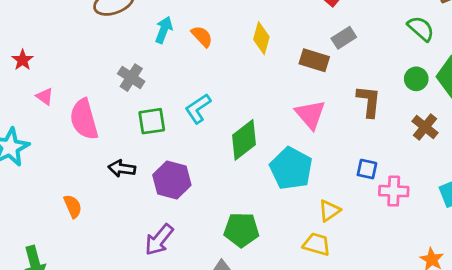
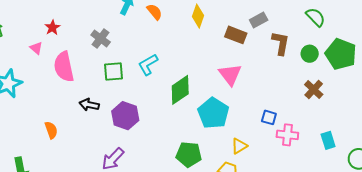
red star: (23, 60) -> (52, 28), moved
brown L-shape: (369, 101) -> (281, 43), moved
green pentagon: (241, 230) -> (189, 154), moved

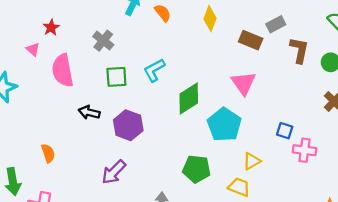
orange semicircle: (51, 130) -> (48, 153), moved

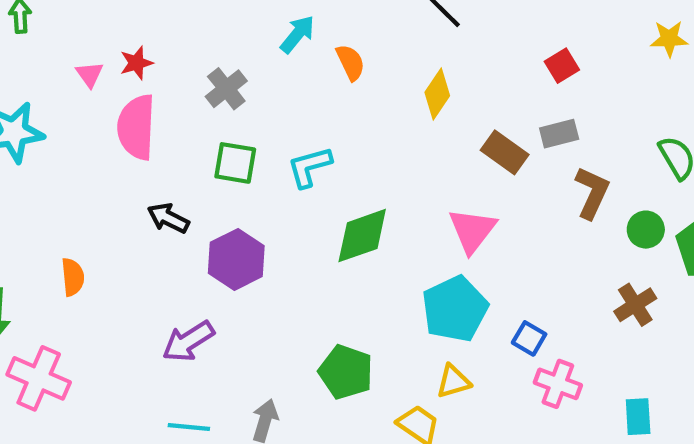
red star: (51, 27) -> (136, 63), moved
cyan pentagon: (224, 125) -> (455, 309), moved

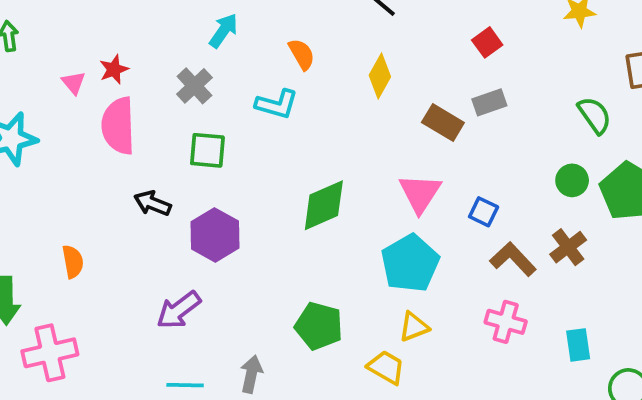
cyan arrow: (297, 34) -> (224, 31), moved
cyan L-shape: (310, 167) -> (277, 104), moved, turned -144
brown L-shape: (592, 193) -> (513, 259), moved, turned -63
blue square: (529, 338) -> (484, 212), moved
pink cross: (39, 378) -> (50, 353), turned -32

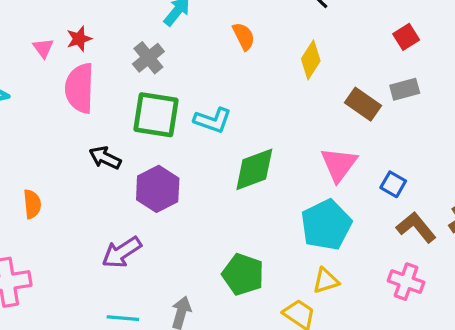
cyan L-shape: (277, 104) -> (213, 120), moved
green square: (207, 150) -> (156, 115), size x1.4

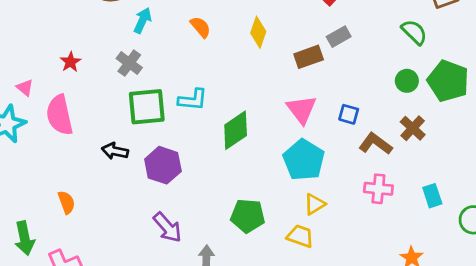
pink triangle: (43, 48) -> (25, 88), moved
pink semicircle: (80, 88) -> (60, 115), moved
brown rectangle: (363, 104) -> (309, 57), turned -40
purple arrow: (122, 252) -> (167, 227), moved, turned -84

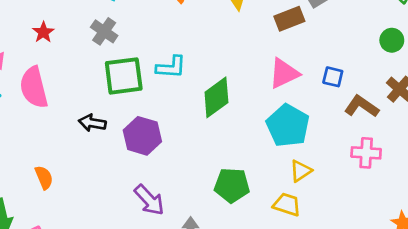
pink triangle: (302, 109) -> (284, 73), turned 44

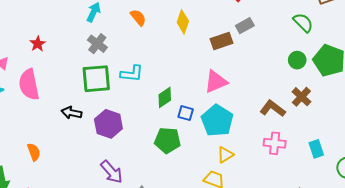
gray cross: (104, 31) -> (97, 44), moved
blue square: (333, 77) -> (186, 113), moved
green diamond: (216, 97) -> (165, 97), size x0.7
green pentagon: (232, 185) -> (167, 140), moved

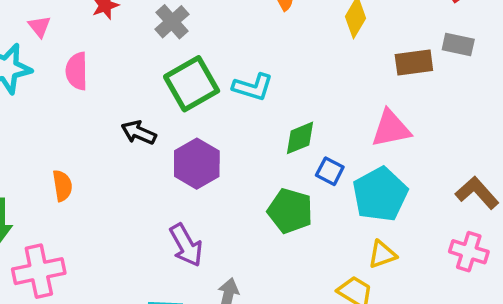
gray rectangle: (245, 26) -> (458, 45), turned 30
gray cross: (97, 44) -> (172, 22), moved
green square: (96, 79) -> (192, 84), turned -36
pink semicircle: (29, 85) -> (77, 71), size x0.7

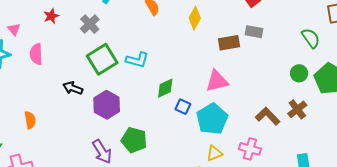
green pentagon: (290, 211) -> (134, 140), moved
pink cross: (469, 252) -> (250, 149), moved

